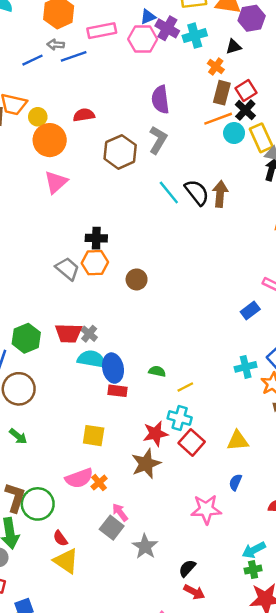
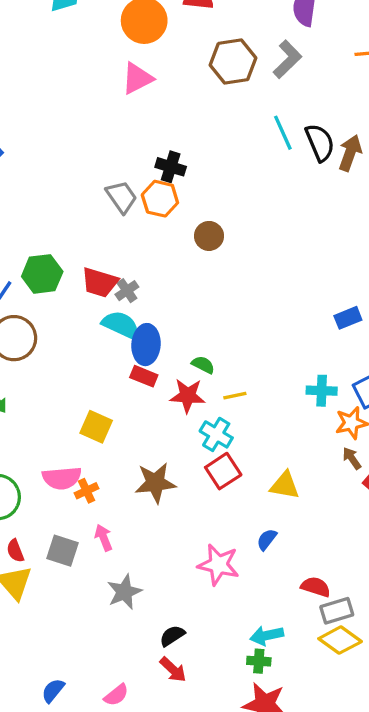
red star: (155, 434) -> (188, 396), moved
gray square: (112, 528) -> (62, 551), moved, turned -35

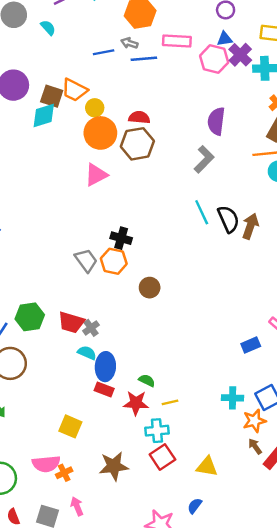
brown hexagon: (233, 62) -> (137, 144), moved
cyan semicircle: (121, 325) -> (87, 353), size x0.7
cyan cross: (216, 434) -> (157, 431), turned -35

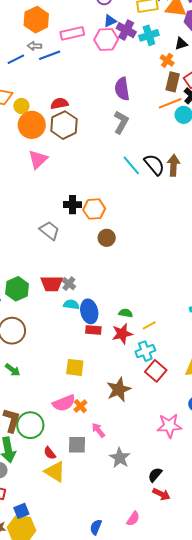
orange hexagon: (114, 261) -> (94, 209), moved

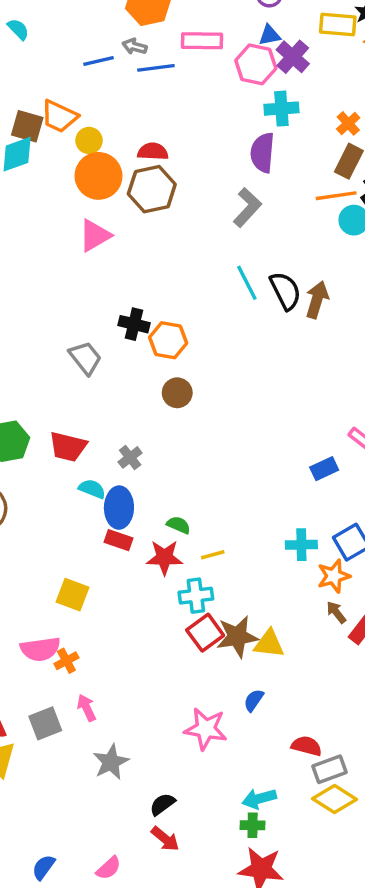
cyan cross: (149, 35) -> (281, 109), moved
gray cross: (69, 284) -> (130, 457), moved
brown star: (119, 389) -> (237, 637), moved
gray square: (77, 445) -> (45, 723), turned -36

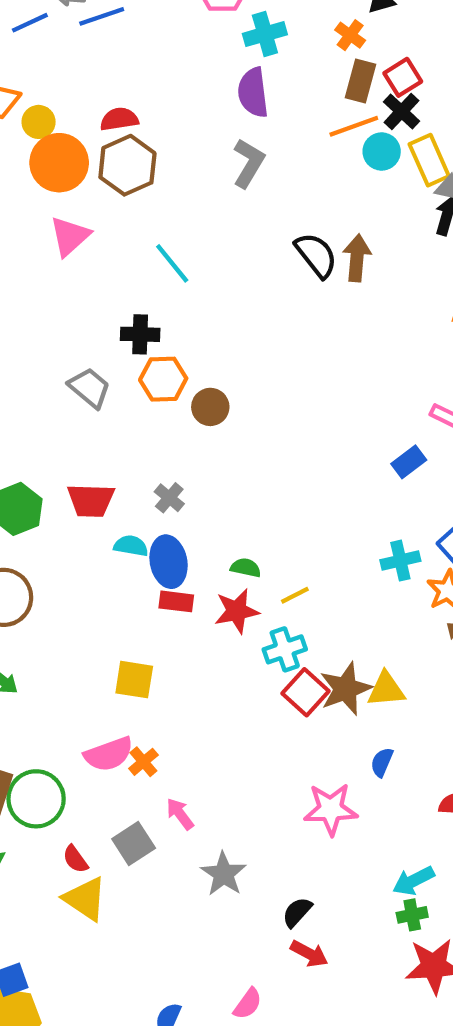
cyan line: (247, 283) -> (172, 263), moved
orange hexagon: (168, 340) -> (163, 379), moved

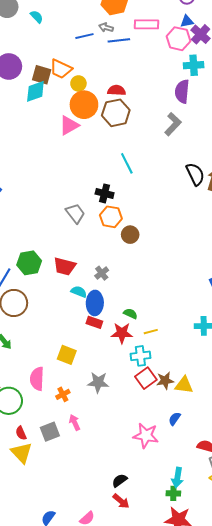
pink triangle: (70, 236) -> (69, 125), moved
brown star: (346, 689) -> (165, 381), size x0.7
pink semicircle: (109, 754) -> (37, 379), moved, turned 100
gray star: (223, 874) -> (98, 382), moved, turned 30
cyan arrow: (413, 881) -> (177, 477), turned -66

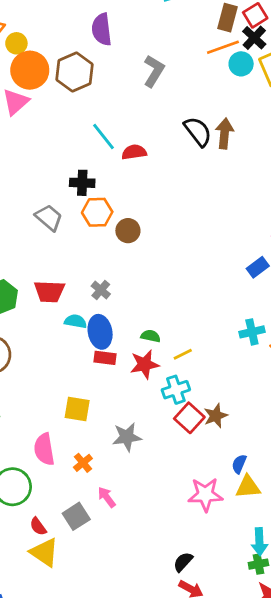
red semicircle: (117, 90) -> (134, 152), moved
purple semicircle: (182, 91) -> (102, 29), moved
yellow triangle: (184, 385) -> (248, 487), moved

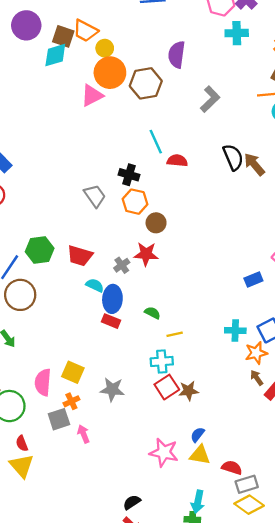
brown arrow: (224, 134) -> (254, 164), turned -60
red star: (145, 364) -> (146, 254), moved
yellow square: (77, 409) -> (73, 372), moved
gray square: (76, 516) -> (59, 419), moved

